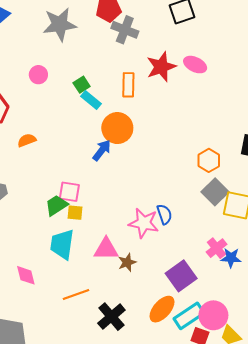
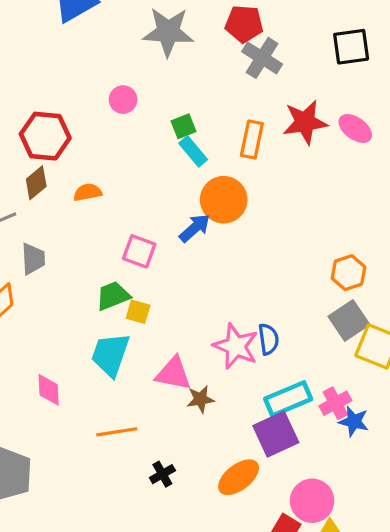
pink square: (69, 192) -> (139, 251), moved
cyan rectangle: (189, 316) -> (288, 399), moved
black cross: (111, 317) -> (162, 474), size x0.6

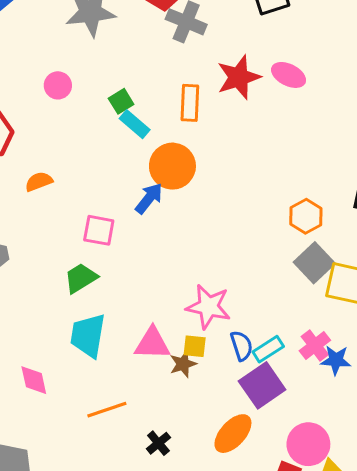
yellow square: (138, 312) -> (195, 346), moved
blue semicircle: (268, 339) -> (241, 346), moved
cyan rectangle: (288, 399) -> (268, 349), size x0.7

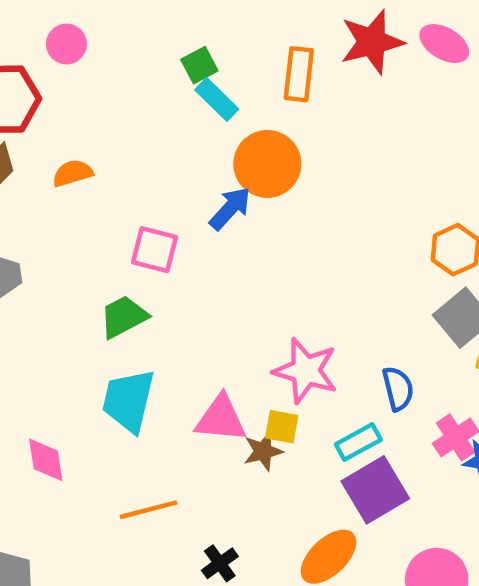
pink circle: (58, 85) -> (66, 44), moved
blue semicircle: (241, 346) -> (398, 389), moved
cyan rectangle: (268, 349) -> (358, 442), moved

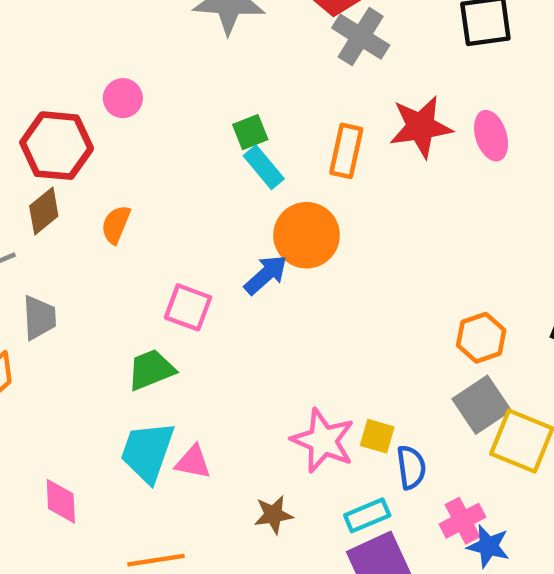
pink ellipse: (444, 44) -> (491, 136), turned 36
orange semicircle: (73, 173) -> (116, 225), turned -57
pink triangle: (221, 419) -> (193, 462), moved, size x0.7
yellow square: (282, 427) -> (377, 436), moved

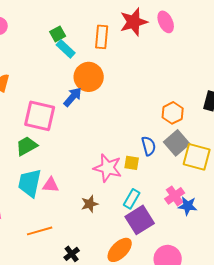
pink square: (188, 307) -> (40, 116), size x1.5
blue semicircle: (411, 467) -> (149, 146), moved
cyan rectangle: (367, 515) -> (132, 199), turned -30

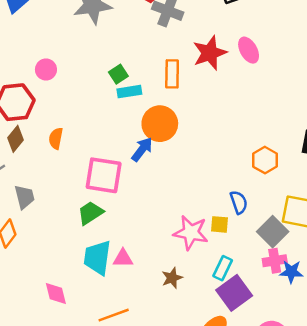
cyan rectangle: (66, 49) -> (129, 92), turned -48
gray square: (177, 143) -> (273, 232), moved
pink cross: (175, 196) -> (275, 261), turned 30

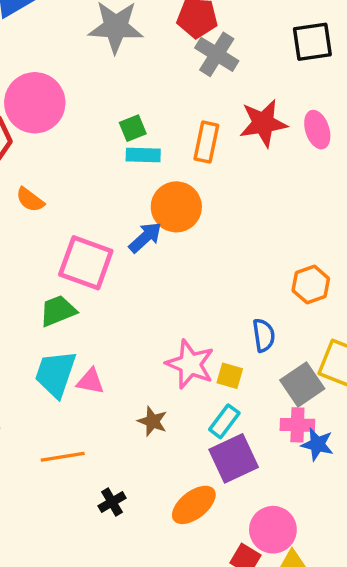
pink circle: (46, 69) -> (35, 103), size x2.0
orange semicircle: (56, 138) -> (30, 200), turned -75
yellow square: (220, 224) -> (230, 376), moved
brown star: (172, 278) -> (152, 421), turned 30

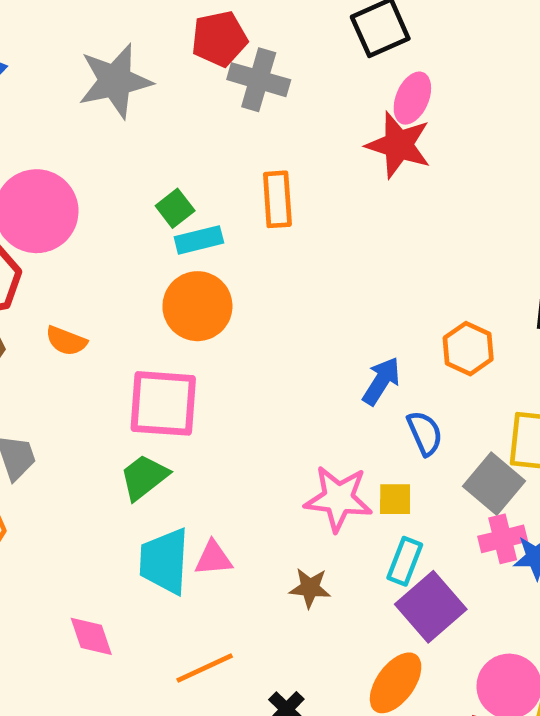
red star: (263, 123) -> (399, 145), moved, turned -30
pink ellipse: (317, 130) -> (412, 98), moved, turned 57
orange circle: (176, 207) -> (197, 306), moved
blue arrow: (145, 237) -> (381, 381), moved

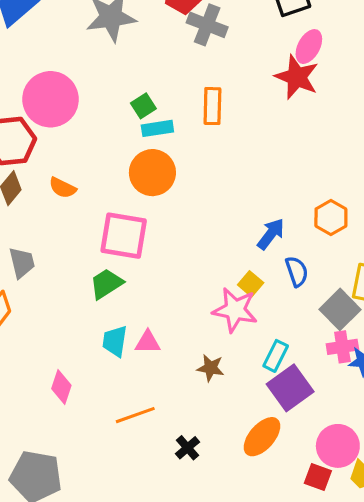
yellow square: (395, 499) -> (251, 284), moved, turned 35
cyan trapezoid: (164, 561) -> (115, 341), size x0.7
pink diamond: (91, 636) -> (61, 387), turned 32

